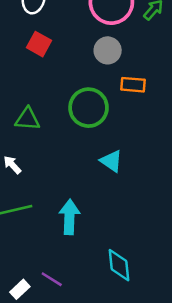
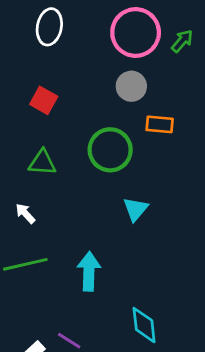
red square: (39, 44) -> (44, 100), moved
cyan triangle: (111, 161) -> (136, 209), turned 35

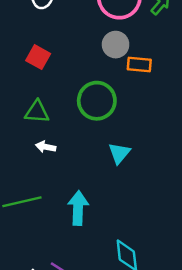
orange rectangle: (160, 124) -> (139, 65), moved
white arrow: (25, 213) -> (46, 147), moved, turned -36

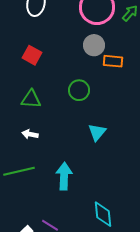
green circle: (97, 101) -> (79, 90), size x0.7
white arrow: (46, 147) -> (30, 134), moved

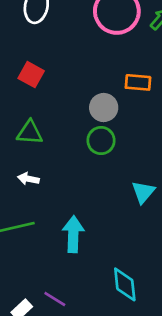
gray circle: (94, 45) -> (104, 108), moved
green circle: (79, 90) -> (101, 141), moved
cyan triangle: (97, 132) -> (143, 192), moved

